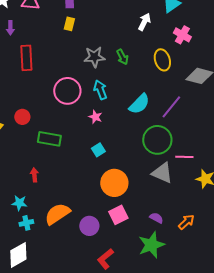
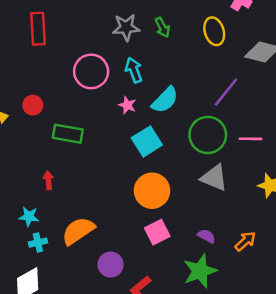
cyan semicircle: (139, 104) -> (165, 100), moved
cyan square: (98, 150) -> (147, 141), moved, size x1.6
pink line: (184, 157) -> (251, 139), moved
purple circle: (89, 226) -> (111, 265), moved

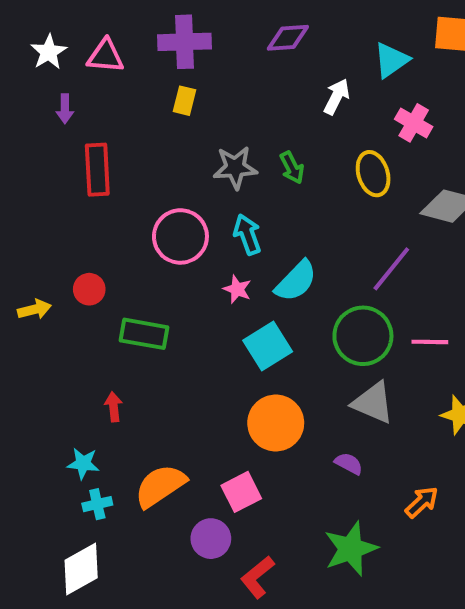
pink square: (157, 232) -> (241, 492), moved
purple semicircle: (206, 236) -> (349, 464), moved

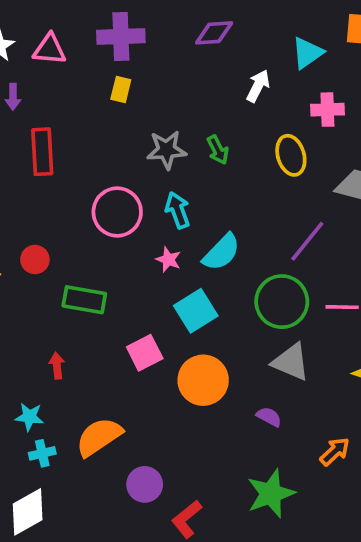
pink cross: (414, 123) -> (327, 110), turned -32
pink square: (241, 492) -> (145, 353), moved

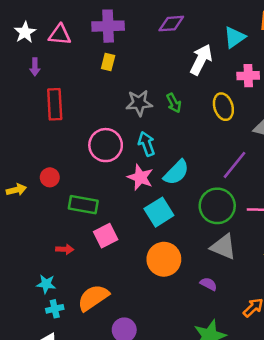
white arrow: (258, 86) -> (201, 60), size x1.4
pink star: (168, 260) -> (140, 177), size x1.5
pink square: (145, 353) -> (106, 236), moved
red arrow: (57, 366) -> (65, 249), turned 98

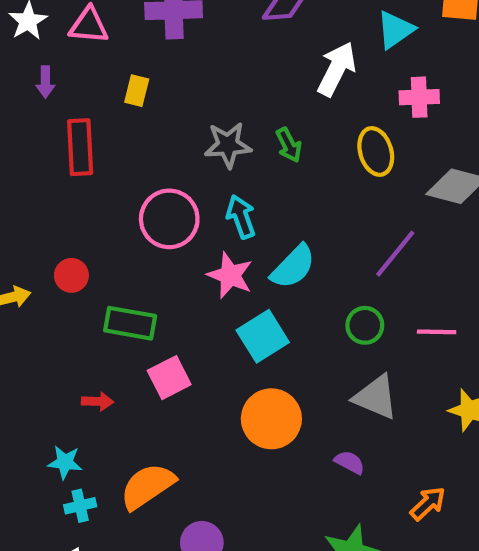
yellow rectangle: (108, 62) -> (137, 91), moved
green circle: (217, 206) -> (365, 325), size x0.6

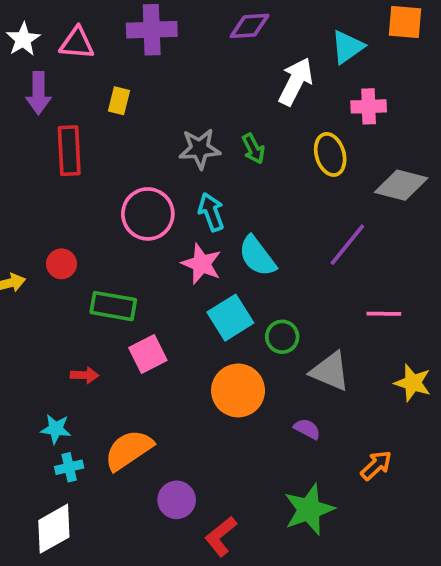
purple arrow: (45, 82) -> (38, 93), size x1.5
cyan semicircle: (293, 267) -> (257, 256), turned 99
green circle: (365, 325) -> (282, 337), moved

